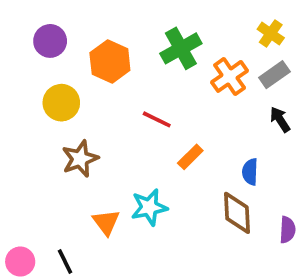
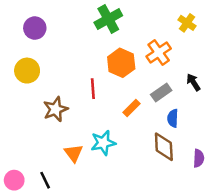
green cross: (181, 48) -> (108, 19), moved
orange hexagon: (110, 62) -> (121, 63), moved
gray rectangle: (274, 75) -> (161, 92), moved
yellow circle: (61, 103) -> (27, 71), moved
red line: (157, 119) -> (93, 89), moved, turned 60

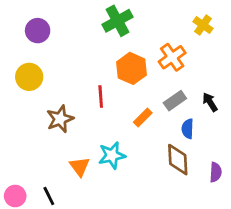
black arrow: (193, 82) -> (210, 102), moved

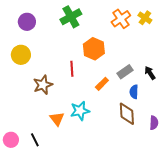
green cross: (117, 21) -> (71, 17), moved
orange cross: (172, 57) -> (121, 19), moved

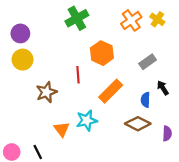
purple circle: (27, 22) -> (20, 33), moved
gray rectangle: (125, 72) -> (148, 62), moved
black arrow: (150, 73) -> (163, 88), moved
orange rectangle: (102, 84) -> (111, 91), size x1.6
brown diamond: (127, 114) -> (138, 124), turned -60

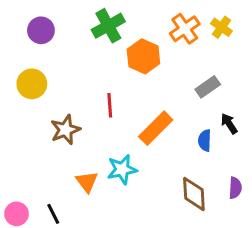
purple circle: (20, 33) -> (41, 30), moved
orange hexagon: (102, 53) -> (143, 56), moved
brown diamond: (138, 124) -> (194, 194), moved, turned 60

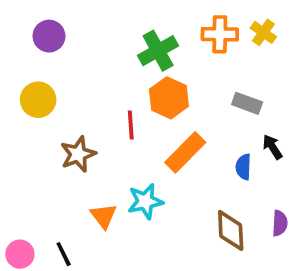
green cross: (108, 26) -> (158, 51), moved
orange cross: (185, 29) -> (220, 34), turned 36
orange hexagon: (143, 56) -> (169, 98), moved
gray rectangle: (208, 87) -> (247, 103), turned 55

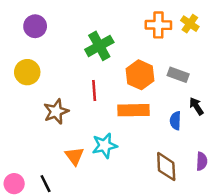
green cross: (158, 51) -> (99, 46), moved
orange hexagon: (169, 98) -> (140, 75), moved
orange rectangle: (185, 152) -> (133, 110), turned 44

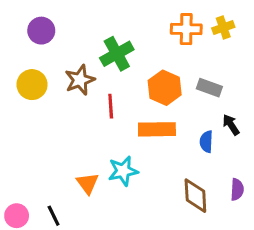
yellow cross: (190, 24) -> (223, 28), turned 36
brown star: (56, 111) -> (80, 80), moved

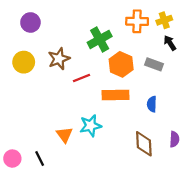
green cross: (117, 54) -> (100, 39), moved
red line: (111, 106) -> (81, 78), turned 72
black arrow: (231, 125) -> (170, 43), moved

